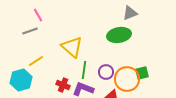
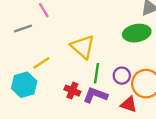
gray line: (30, 31) -> (23, 28), moved

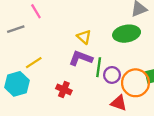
yellow triangle: (83, 47) -> (84, 37), moved, size x0.6
green line: (97, 73) -> (99, 67), moved
purple L-shape: (95, 95) -> (81, 58), moved

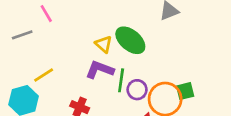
green ellipse: (127, 34) -> (130, 40), moved, turned 50

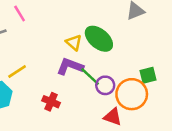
green line: (121, 80) -> (90, 76), turned -55
green square: (185, 91) -> (148, 75), moved

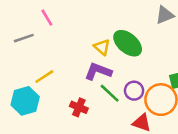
green line: (90, 76) -> (110, 93), moved

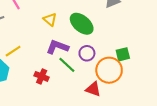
yellow triangle: (102, 47) -> (50, 20), moved
purple circle: (134, 91) -> (87, 53), moved

